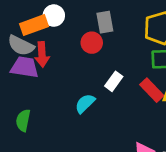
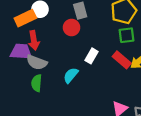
gray semicircle: (21, 45) -> (37, 62), moved
green semicircle: (23, 120) -> (37, 83), moved

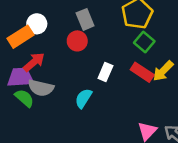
green square: (127, 35) -> (144, 42), turned -35
red arrow: (34, 40) -> (34, 62), turned -114
green semicircle: (37, 83) -> (24, 98), moved, turned 133

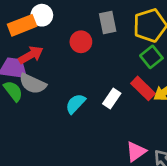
gray rectangle: (85, 19) -> (108, 23), moved
white rectangle: (105, 72) -> (112, 99), moved

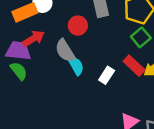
gray semicircle: (33, 84) -> (65, 51), moved, turned 35
cyan semicircle: (76, 104) -> (76, 66), moved, turned 108

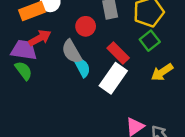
red rectangle: (134, 66) -> (118, 53), moved
white rectangle: (107, 75) -> (113, 78), size x1.6

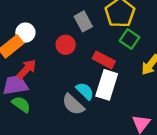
gray semicircle: (72, 52) -> (73, 104), moved
cyan semicircle: (82, 67) -> (85, 91), moved

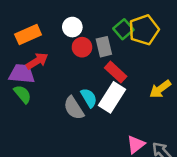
gray rectangle: (83, 21) -> (104, 47), moved
white circle: (25, 33) -> (72, 27), moved
green square: (129, 39) -> (123, 29), moved

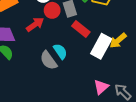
red arrow: (37, 61) -> (35, 24), moved
white rectangle: (112, 97) -> (101, 46), moved

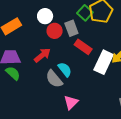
red arrow: (35, 24) -> (42, 55), moved
pink triangle: (101, 87) -> (71, 102), moved

